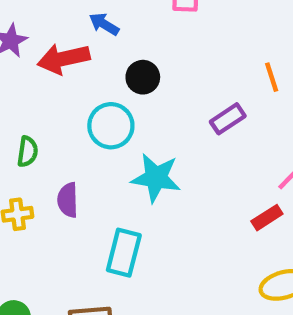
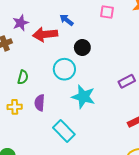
purple rectangle: (228, 119) -> (127, 81), moved
cyan rectangle: (124, 253) -> (64, 131), turned -65

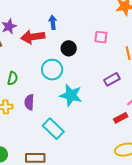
pink square: (107, 12) -> (101, 37), moved
blue arrow: (67, 20) -> (53, 22), turned 48

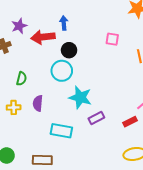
black circle: (69, 48) -> (69, 50), moved
purple rectangle: (112, 79) -> (96, 118), moved
cyan rectangle: (53, 129) -> (61, 131), turned -35

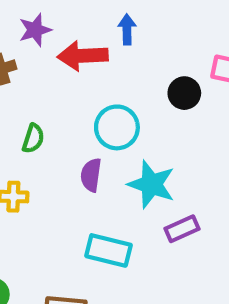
black circle: (69, 50) -> (184, 93), moved
purple semicircle: (38, 103) -> (91, 175), moved

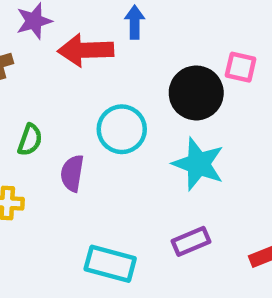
black circle: (184, 93) -> (196, 93), size x1.5
purple semicircle: (91, 175) -> (72, 173), moved
cyan star: (151, 184) -> (198, 164), moved

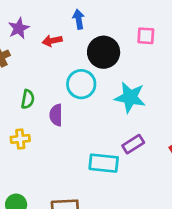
red arrow: (86, 50) -> (52, 41), size x0.6
black circle: (196, 93) -> (104, 52), moved
cyan rectangle: (110, 264) -> (104, 163), moved

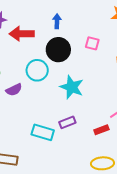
blue arrow: (79, 19) -> (57, 21), moved
red arrow: (52, 41) -> (22, 34), size x1.6
purple semicircle: (56, 115) -> (14, 90), turned -126

